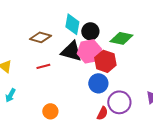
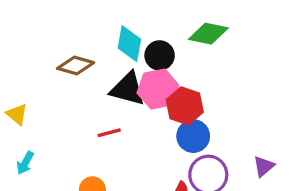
green diamond: (121, 38) -> (208, 34), moved
red line: (43, 66) -> (109, 133), moved
blue circle: (98, 83) -> (193, 136), moved

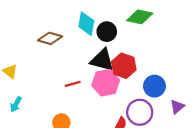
black triangle: (128, 89) -> (102, 60), moved
pink hexagon: (158, 89) -> (106, 83), moved
blue circle: (193, 136) -> (154, 86), moved

